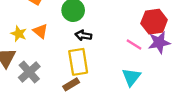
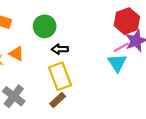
pink line: (134, 44) -> (121, 47), moved, turned -49
cyan triangle: (131, 77) -> (117, 63), moved

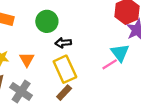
pink line: (121, 47) -> (110, 64), moved
orange triangle: (16, 54) -> (27, 60), moved, turned 35

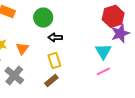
pink line: (110, 64) -> (103, 71), moved
yellow rectangle: (65, 69) -> (54, 60), size x0.7

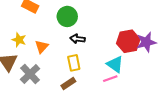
red hexagon: (113, 16) -> (128, 41), moved
cyan triangle: (103, 51) -> (115, 64), moved, turned -30
pink line: (103, 71) -> (110, 79), moved

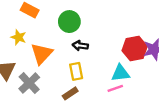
yellow star: (19, 40) -> (19, 37), moved
orange triangle: (42, 47) -> (42, 54), size x1.5
cyan triangle: (115, 64) -> (120, 73), turned -42

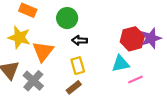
yellow star: (19, 37) -> (19, 37), size x1.5
pink line: (115, 88) -> (135, 80), moved

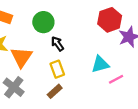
red hexagon: (132, 39) -> (110, 20), moved
black arrow: (80, 40) -> (57, 44), turned 56

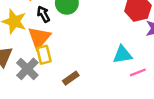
black arrow: (57, 44) -> (43, 14), moved
yellow rectangle: (57, 69) -> (44, 55), moved

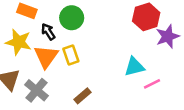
yellow rectangle: (44, 55) -> (71, 55), moved

